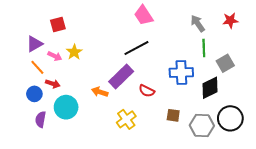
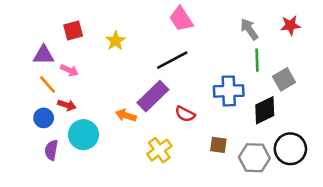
purple triangle: (34, 44) -> (44, 55), turned 30
yellow star: (74, 52) -> (116, 41), moved

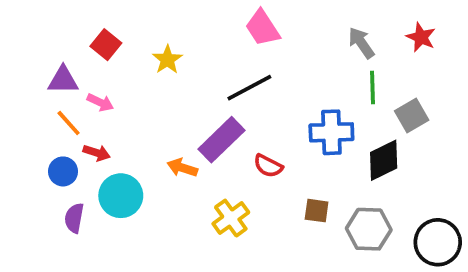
red star: (290, 25) -> (421, 37), turned 30
red square: (73, 31) -> (106, 45), turned -36
black circle: (290, 149) -> (438, 242), moved

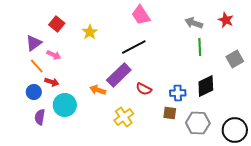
gray arrow: (361, 43) -> (194, 23), turned -36
purple triangle: (63, 80) -> (34, 43), turned -36
gray square: (412, 115) -> (235, 59), moved
blue cross: (331, 132) -> (178, 93), moved, size x0.7

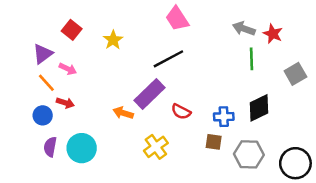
red star: (226, 20) -> (273, 34), moved
cyan circle: (65, 105) -> (82, 148), moved

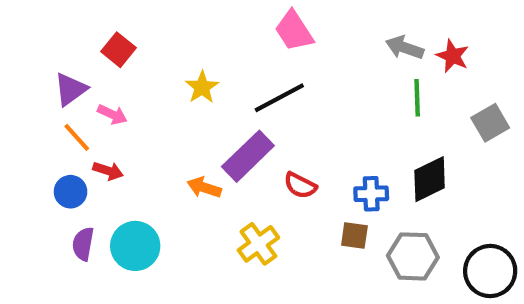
yellow star: (113, 40) -> (202, 87), moved

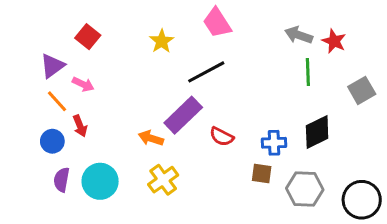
yellow star: (202, 87) -> (162, 41), moved
red arrow: (108, 171) -> (80, 126), turned 50
yellow cross: (258, 244) -> (163, 180), moved

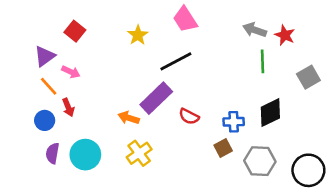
brown square: (262, 174) -> (223, 148), turned -36

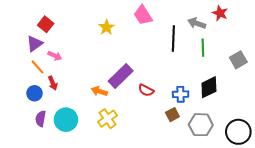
red square: (75, 31) -> (46, 24), moved
red star: (285, 35) -> (220, 13), moved
black line: (176, 61) -> (173, 39), moved, turned -60

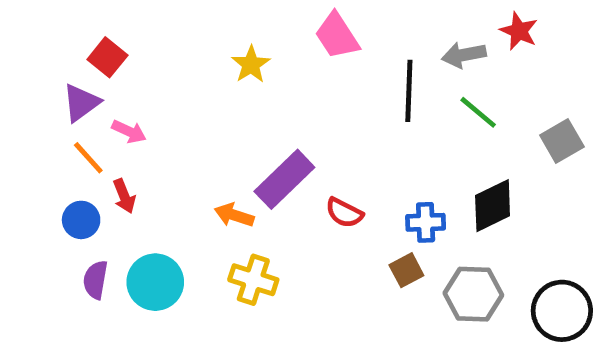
gray arrow: (197, 23) -> (464, 55), turned -30
green line: (203, 48) -> (478, 112), turned -48
yellow cross: (107, 119) -> (253, 280), turned -36

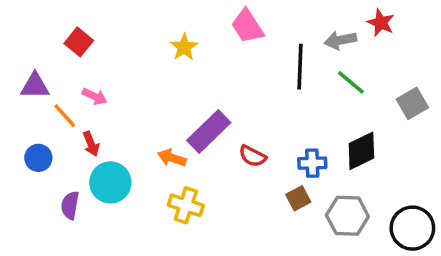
purple triangle: (81, 103) -> (35, 86), moved, turned 36
blue circle: (81, 220) -> (38, 158), moved
cyan circle: (155, 282) -> (110, 182), moved

